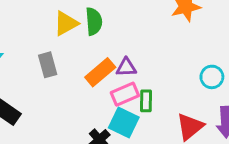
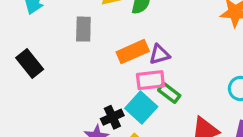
purple triangle: (126, 67) -> (159, 54), turned -30
green rectangle: (146, 101) -> (169, 93), turned -70

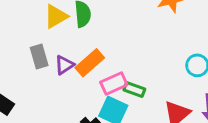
purple triangle: (159, 54) -> (64, 65), moved

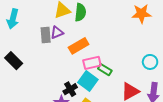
purple triangle: (64, 65) -> (57, 32), moved

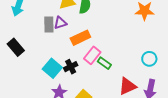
pink rectangle: (92, 63) -> (92, 55), turned -42
cyan square: (88, 81) -> (52, 68), moved
black cross: (70, 89) -> (71, 67), moved

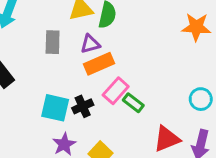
purple triangle: (60, 23) -> (90, 44), moved
cyan square: (52, 68) -> (55, 108), turned -30

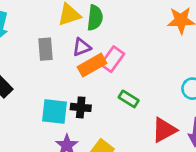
pink rectangle: (116, 91) -> (112, 59), moved
black cross: (83, 106) -> (81, 107), turned 36

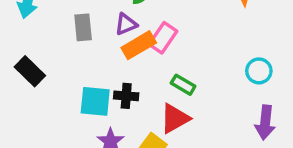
red triangle: (164, 130) -> (175, 119), moved

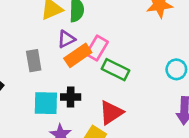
gray rectangle: (83, 27) -> (34, 61), moved
green rectangle: (183, 85) -> (116, 70), moved, size x1.4

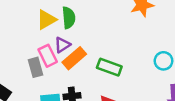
pink rectangle: (97, 48) -> (48, 56), moved, turned -50

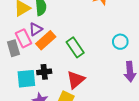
green rectangle: (109, 67) -> (75, 47), turned 36

